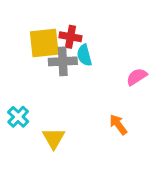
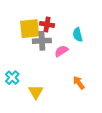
cyan semicircle: (84, 55) -> (78, 35), moved
pink semicircle: (137, 77) -> (61, 51), moved

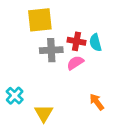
red cross: (47, 24) -> (77, 41), moved
yellow square: (30, 29) -> (40, 20), moved

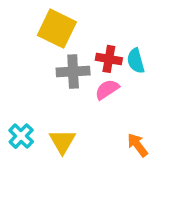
yellow square: (40, 20) -> (57, 29), turned 32
yellow triangle: (44, 113) -> (62, 141), moved

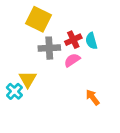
red cross: (109, 59) -> (73, 40), turned -35
yellow triangle: (62, 141) -> (28, 79), moved

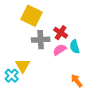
red cross: (73, 40) -> (61, 33), turned -32
cyan semicircle: (91, 41) -> (75, 47), moved

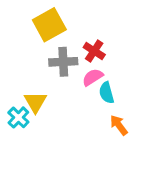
yellow square: (32, 16) -> (49, 25), turned 35
cyan semicircle: (75, 47) -> (106, 93), moved

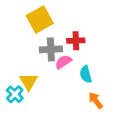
red cross: (94, 51) -> (76, 41), turned -35
pink semicircle: (93, 77) -> (63, 62), moved

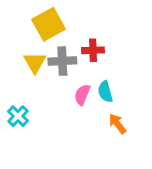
pink semicircle: (63, 62) -> (82, 95), moved, turned -35
yellow triangle: (29, 82) -> (35, 63), moved

